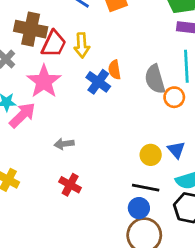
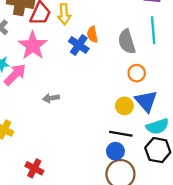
orange circle: (174, 97) -> (137, 73), moved
blue triangle: (176, 150) -> (146, 101), size x1.5
red cross: (70, 185) -> (34, 168), moved

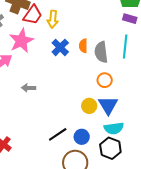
orange semicircle: (92, 34) -> (83, 46), moved
black line: (121, 134) -> (58, 134), moved, turned -54
blue circle: (115, 151) -> (82, 137), moved

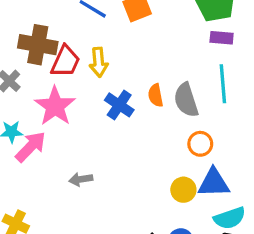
blue triangle: (108, 105) -> (214, 183), turned -50

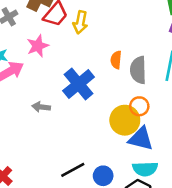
blue cross: (119, 105) -> (79, 84), moved, size x1.4
pink star: (55, 106) -> (38, 46), size x0.7
yellow circle: (183, 190) -> (125, 120), moved, size x1.5

